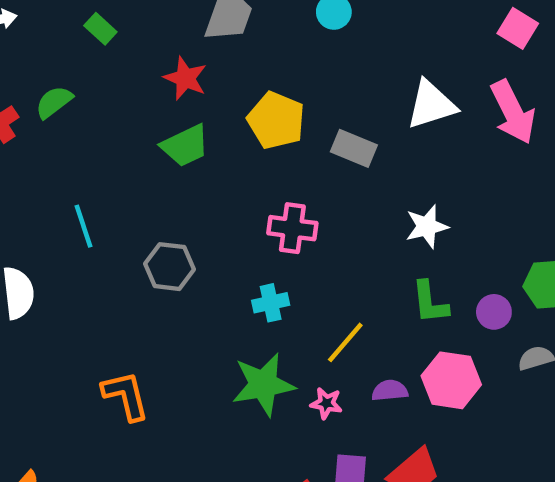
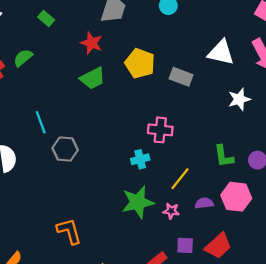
white triangle: (431, 105) -> (221, 53), turned 32
white star: (427, 226) -> (239, 99), moved
pink cross: (292, 228) -> (160, 130), moved
gray hexagon: (169, 267) -> (65, 149), moved
orange L-shape: (126, 396) -> (69, 231), moved

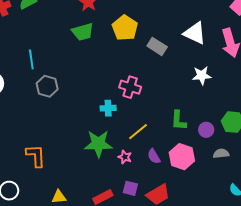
purple semicircle: (204, 203) -> (154, 156), turned -126

